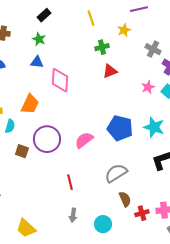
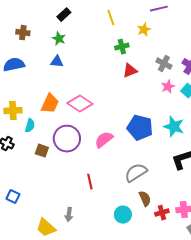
gray cross: (153, 49) -> (164, 64), moved
pink diamond: (60, 80) -> (80, 104), moved, turned -60
gray arrow: (73, 215) -> (69, 215), moved
cyan circle: (103, 224) -> (123, 215), moved

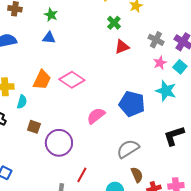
green cross: (122, 47) -> (114, 23), turned -32
cyan star: (174, 127) -> (166, 91), moved
purple circle: (67, 139) -> (59, 143), moved
red line: (90, 182) -> (82, 175), moved, turned 42

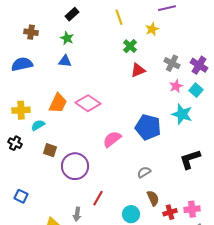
cyan semicircle: (22, 102) -> (38, 125), turned -136
gray semicircle: (128, 149) -> (144, 172), size x0.6

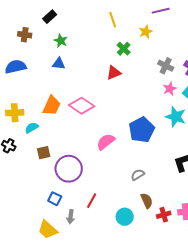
black rectangle: (72, 14) -> (50, 17), moved
red triangle: (138, 70) -> (114, 73), moved
blue pentagon: (148, 127) -> (142, 130), turned 30
brown square: (50, 150) -> (44, 153), turned -32
blue square: (21, 196) -> (55, 199), moved

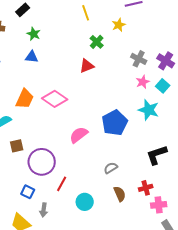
red line: (92, 201) -> (62, 184), moved
red cross: (164, 215) -> (146, 188), moved
cyan circle: (125, 217) -> (85, 202), moved

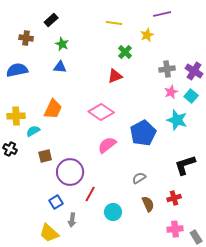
yellow line: (86, 13) -> (114, 23), turned -63
gray cross: (139, 59) -> (167, 69), turned -35
pink diamond: (55, 99) -> (101, 112), moved
blue square: (28, 192) -> (56, 202), turned 32
pink cross: (159, 205) -> (175, 229), moved

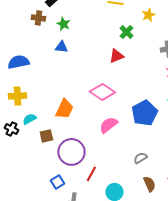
brown cross: (26, 38) -> (38, 18), moved
blue semicircle: (17, 70) -> (18, 62), moved
orange trapezoid: (53, 109) -> (64, 109), moved
cyan semicircle: (33, 131) -> (29, 119), moved

